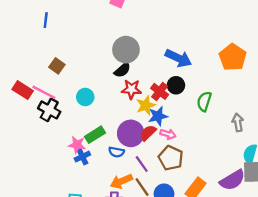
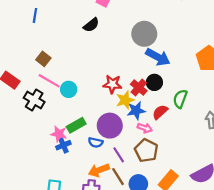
gray circle: (126, 50) -> (144, 34), moved
black semicircle: (122, 70) -> (91, 25), moved
pink line: (44, 92) -> (49, 81), moved
red semicircle: (148, 133) -> (160, 112), moved

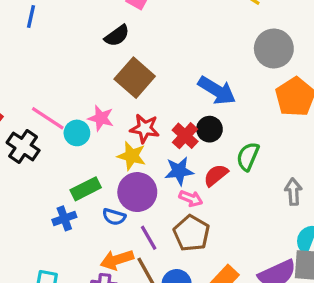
gray circle: (144, 34) -> (274, 49), moved
brown square: (43, 59) -> (135, 78), moved, size x1.6
yellow star: (125, 100) -> (132, 156), moved, turned 30
pink star: (59, 134) -> (101, 118), moved

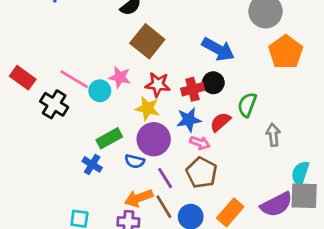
red cross: (185, 136) -> (193, 89), turned 35
gray arrow: (293, 192) -> (273, 135), moved
blue cross: (64, 218) -> (92, 164), turned -36

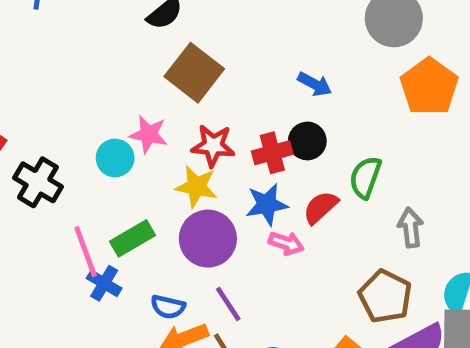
blue arrow: (218, 49) -> (315, 84), size x0.6
pink line: (74, 79) -> (86, 252), moved, turned 40
blue semicircle: (135, 161) -> (168, 307), moved
brown pentagon: (202, 173) -> (385, 296), moved

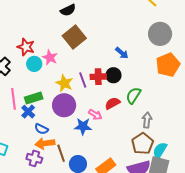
red star: (213, 146) -> (26, 47), moved
blue star: (267, 204) -> (83, 126), moved
blue cross: (104, 283) -> (28, 112), moved
brown pentagon: (385, 296) -> (142, 144), moved
purple line: (228, 304) -> (83, 80), moved

